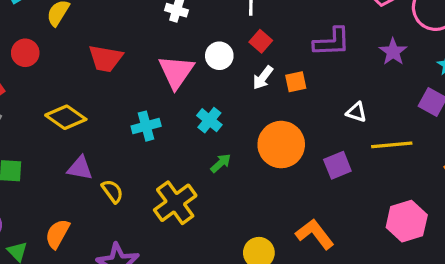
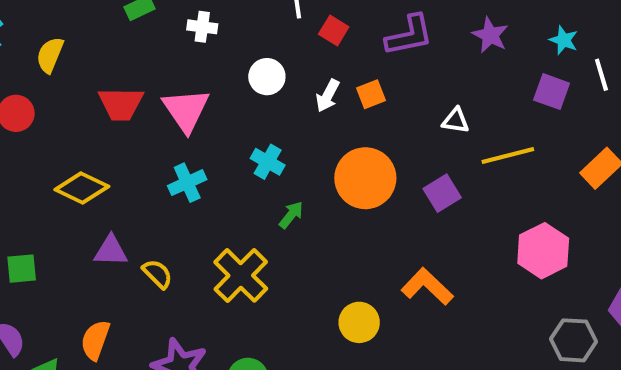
red square: (261, 41) -> (334, 31), moved
pink triangle: (176, 72) -> (186, 110), moved

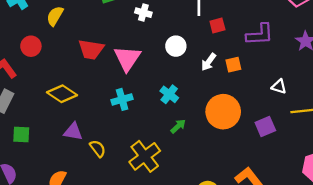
red square: (334, 31) -> (217, 26), turned 35

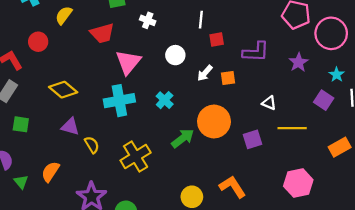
red trapezoid: (91, 49) -> (102, 33), moved, turned -30
cyan cross: (122, 99) -> (119, 101), size x1.5
green arrow: (178, 126) -> (183, 138), moved, size x1.5

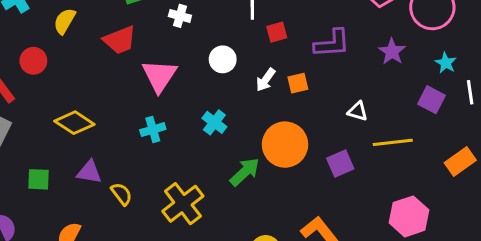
cyan cross: (119, 101) -> (153, 130), size x0.6
green square: (21, 124) -> (39, 179), moved

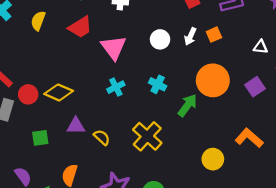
white circle: (223, 59) -> (160, 39), moved
red circle: (33, 61) -> (28, 94), moved
cyan cross: (214, 122) -> (158, 84), moved

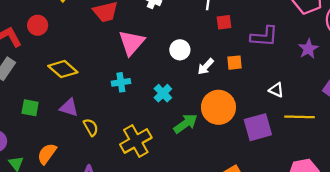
white arrow: (190, 36) -> (206, 67), moved
purple square: (255, 87) -> (258, 127), size x1.4
red circle: (28, 94) -> (38, 25), moved

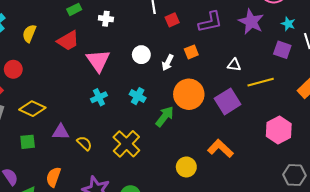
purple star: (308, 49) -> (251, 22), size x1.4
yellow diamond: (63, 69) -> (32, 109), moved

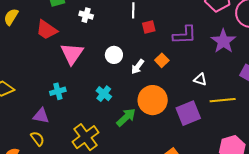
red trapezoid: (68, 41) -> (47, 30), turned 55
orange square: (191, 52) -> (162, 60), turned -32
cyan cross: (99, 97) -> (58, 91), moved
purple triangle: (61, 132) -> (41, 116), moved
yellow semicircle: (84, 143) -> (37, 139), moved

